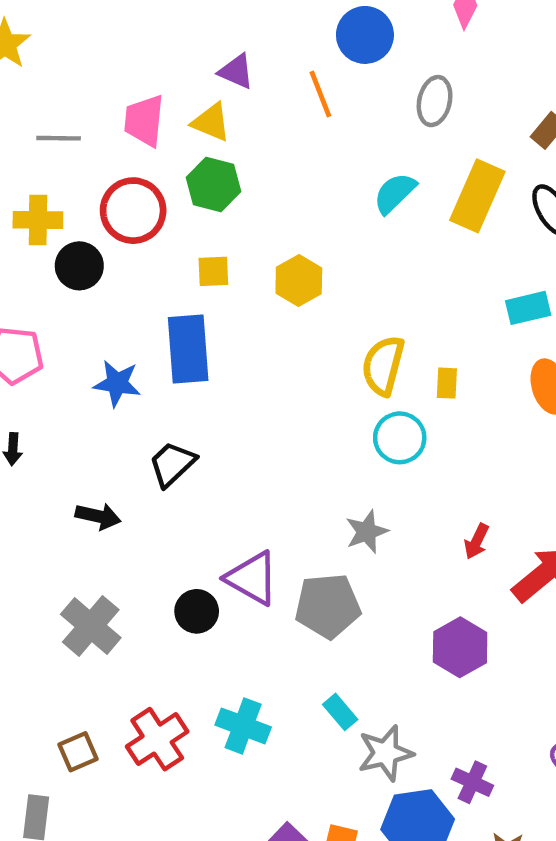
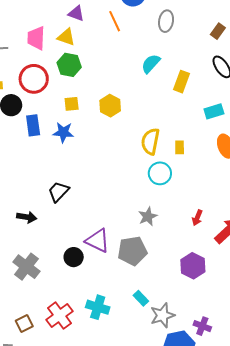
yellow rectangle: (477, 196) -> (181, 82), moved, size x0.7
blue rectangle: (188, 349) -> (33, 125), moved, size x0.7
blue star: (117, 383) -> (63, 132), moved

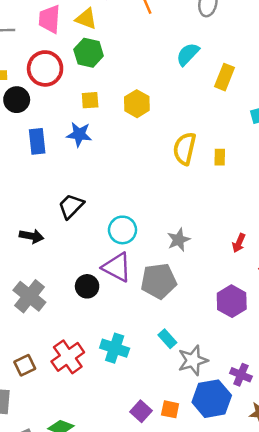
blue rectangle: (33, 125) -> (37, 141), moved
cyan circle: (160, 173) -> (122, 230), moved

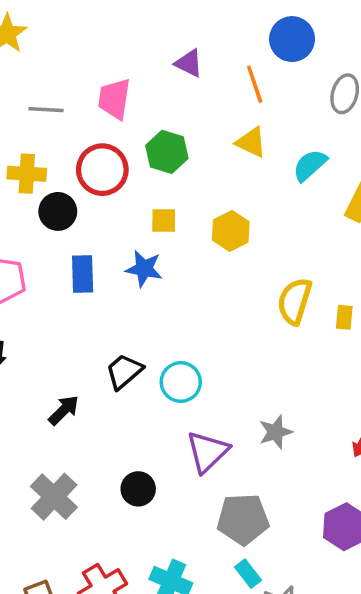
yellow triangle: (86, 19) -> (251, 142), moved
cyan circle: (122, 230) -> (181, 382), moved
black arrow: (31, 236) -> (64, 410), turned -60
purple triangle: (117, 267) -> (207, 452), moved, turned 44
gray pentagon: (159, 281) -> (243, 519), moved

